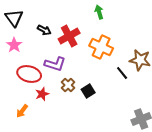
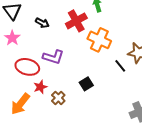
red cross: (69, 36) -> (76, 21), moved
brown cross: (68, 85) -> (58, 98), moved
orange arrow: (22, 111) -> (20, 104), size x1.6

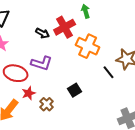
black arrow: (42, 23) -> (43, 33), moved

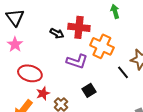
green arrow: (86, 11) -> (115, 11), moved
red cross: (65, 27) -> (79, 27), turned 35
purple L-shape: (42, 63) -> (77, 61), moved

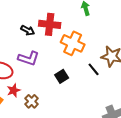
purple L-shape: (77, 61) -> (29, 58), moved
black square: (89, 90) -> (62, 76), moved

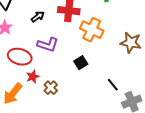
black arrow: (28, 30) -> (38, 17), moved, turned -64
black line: (94, 69) -> (113, 85), moved

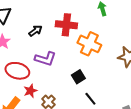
black line: (113, 85) -> (90, 99), moved

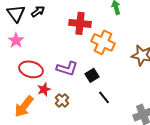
black arrow: (35, 31) -> (38, 11), moved
purple L-shape: (45, 59) -> (67, 68), moved

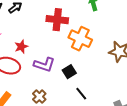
red star: (44, 89) -> (21, 47), moved

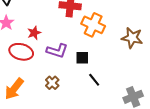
black square: (69, 72) -> (82, 58), turned 32

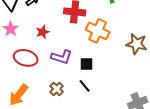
red star: (34, 33) -> (43, 32), moved
black line: (94, 80) -> (85, 86), moved

